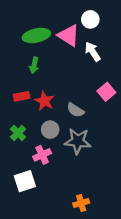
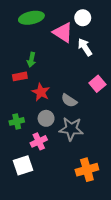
green ellipse: (36, 35) -> (31, 18), moved
red rectangle: (21, 96) -> (20, 76), moved
green cross: (18, 133) -> (17, 121), turned 32
orange cross: (81, 203) -> (87, 170), moved, size x1.5

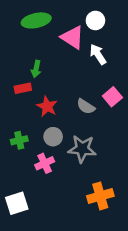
gray semicircle: (69, 101) -> (86, 106), moved
white square: (23, 165) -> (17, 203), moved

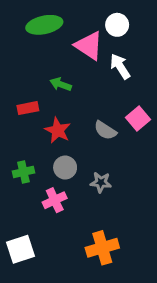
green arrow: (36, 69) -> (61, 84), moved, turned 98
gray star: (82, 149) -> (101, 182), size x0.6
orange cross: (100, 196) -> (102, 248), moved

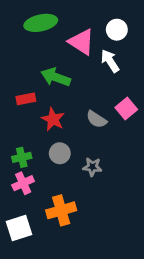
white circle: (117, 25) -> (117, 30), moved
green arrow: (61, 84) -> (56, 77), size x1.5
pink cross: (55, 200) -> (23, 183), moved
orange cross: (102, 248) -> (61, 210), moved

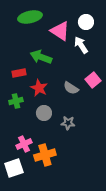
green cross: (22, 157) -> (16, 101), moved
pink cross: (23, 183) -> (24, 144), moved

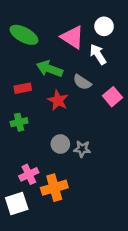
green ellipse: (30, 17) -> (24, 35), moved, turned 40
red star: (39, 88) -> (58, 100), moved
gray semicircle: (71, 88) -> (82, 82), moved
gray circle: (44, 113) -> (60, 144), moved

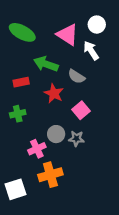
pink square: (113, 97) -> (81, 110), moved
pink cross: (29, 174) -> (37, 149), moved

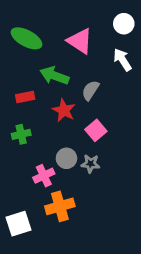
white circle: (97, 25) -> (124, 24), moved
white arrow: (91, 50) -> (122, 60), moved
gray semicircle: (76, 76) -> (90, 90), turned 90

